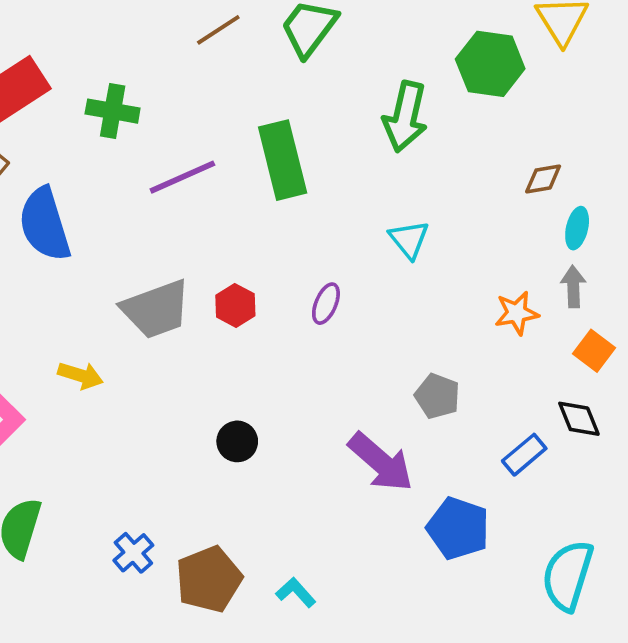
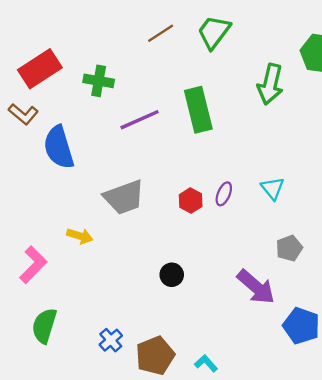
cyan triangle: (409, 239) -> (273, 188), moved
red hexagon: (235, 305) -> (191, 201), moved
gray pentagon: (437, 396) -> (289, 248), turned 30

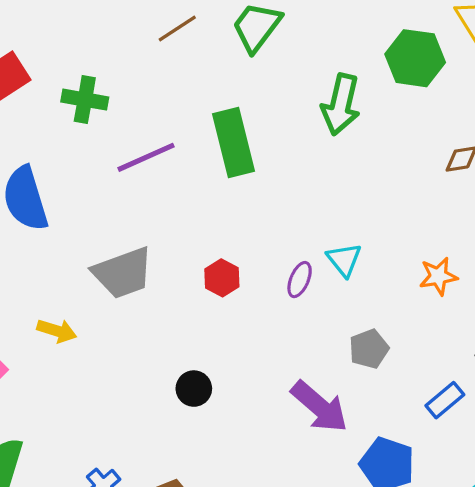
purple ellipse: (224, 194) -> (300, 280), moved

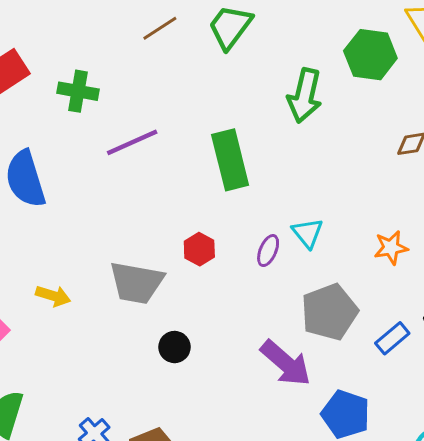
green rectangle: (233, 142) -> (230, 160), moved
gray trapezoid: (123, 273) -> (136, 283), moved, turned 30
gray pentagon: (369, 349) -> (329, 312), size x1.6
blue rectangle: (445, 400) -> (392, 338), moved

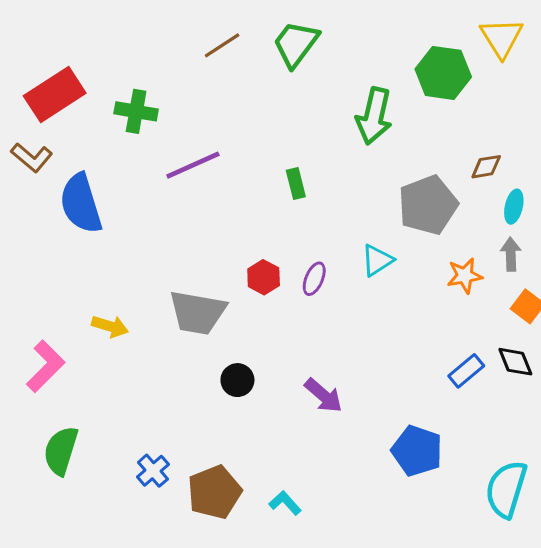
green rectangle: (230, 160) -> (296, 184), size x0.5
cyan triangle: (308, 233) -> (377, 260), turned 36
purple ellipse: (268, 251) -> (314, 279), moved
gray pentagon: (329, 312) -> (428, 205), moved
purple arrow: (286, 363) -> (323, 395), moved, size x0.7

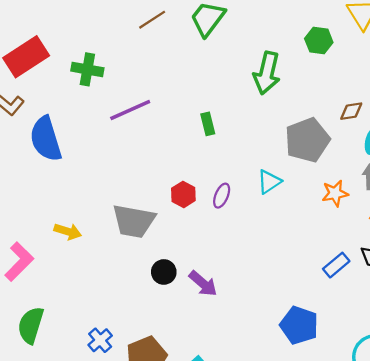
green hexagon: (443, 73) -> (319, 41), size x0.7
purple arrow: (323, 395) -> (203, 284), moved

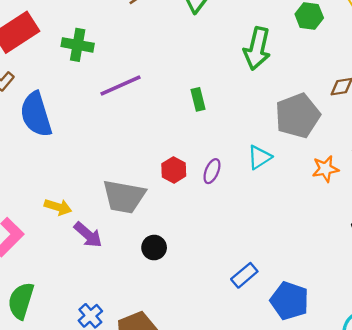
blue rectangle: (336, 265) -> (244, 275), moved
purple arrow: (203, 284) -> (88, 235), moved

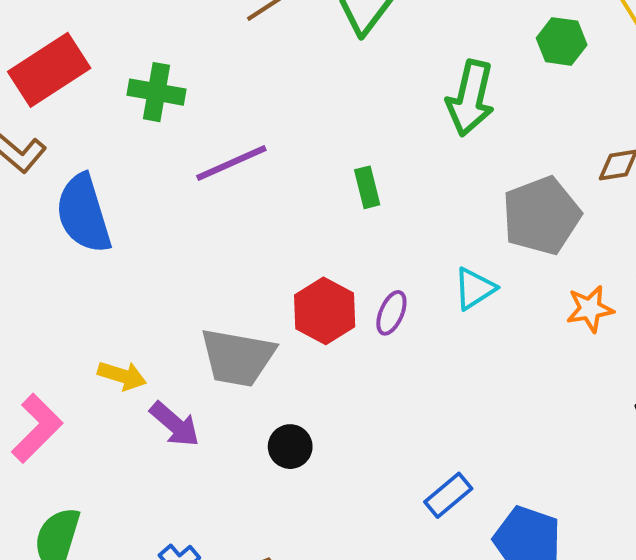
red hexagon: (174, 170) -> (325, 311), size x1.4

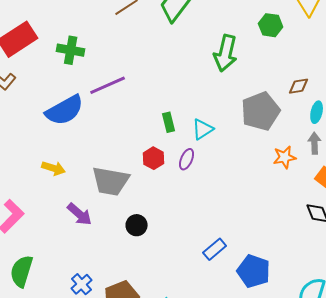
green rectangle: (367, 187) -> (169, 122), moved
blue semicircle: (84, 214) -> (65, 110), moved, turned -102
cyan triangle: (474, 289) -> (203, 129), moved
red hexagon: (325, 311) -> (154, 158), size x0.7
yellow arrow: (122, 376) -> (54, 168), moved

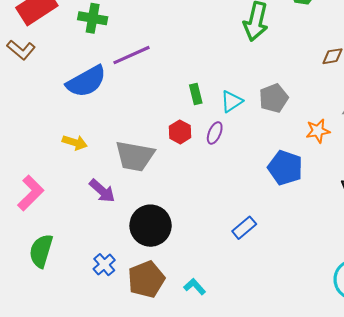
gray pentagon: (261, 111) -> (274, 98), moved, size x0.7
black circle: (137, 225) -> (151, 226), moved, size x1.8
blue pentagon: (254, 271) -> (285, 168), moved

